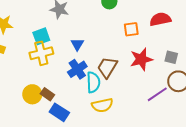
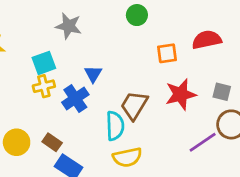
yellow cross: (41, 53) -> (44, 86), size x0.7
blue cross: (77, 69) -> (75, 98), moved
yellow circle: (32, 94) -> (17, 142), moved

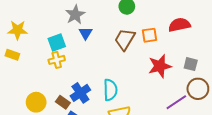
gray star: (69, 26) -> (75, 15), turned 30
blue triangle: (93, 74) -> (86, 33), moved
blue cross: (75, 98) -> (80, 93), moved
brown trapezoid: (134, 105) -> (125, 39), moved

